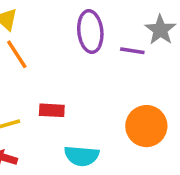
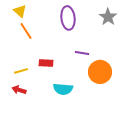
purple line: (132, 51) -> (82, 53), moved

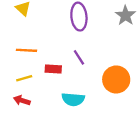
orange line: (26, 31) -> (27, 50), moved, turned -54
purple line: (82, 53) -> (79, 57), moved, turned 48

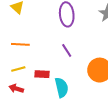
red rectangle: (53, 69) -> (42, 74), moved
cyan semicircle: (73, 99) -> (62, 88), turned -108

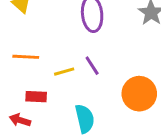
yellow line: (18, 69) -> (64, 72), moved
red rectangle: (42, 74) -> (36, 97), moved

